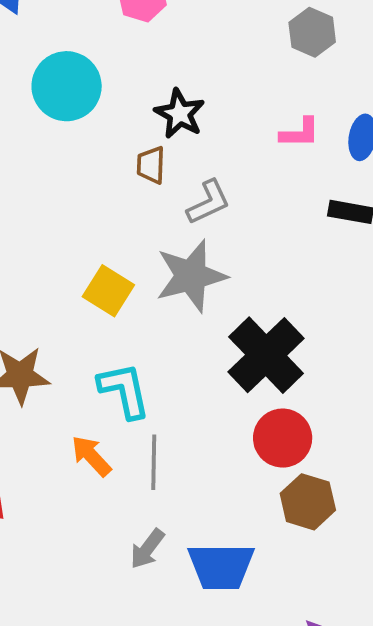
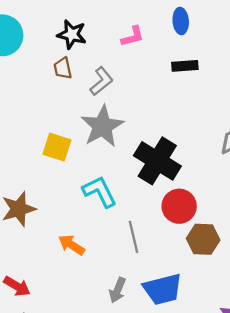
pink L-shape: (300, 133) -> (133, 36), moved
cyan L-shape: (124, 390) -> (100, 192), moved
gray line: (154, 462) -> (134, 237), moved

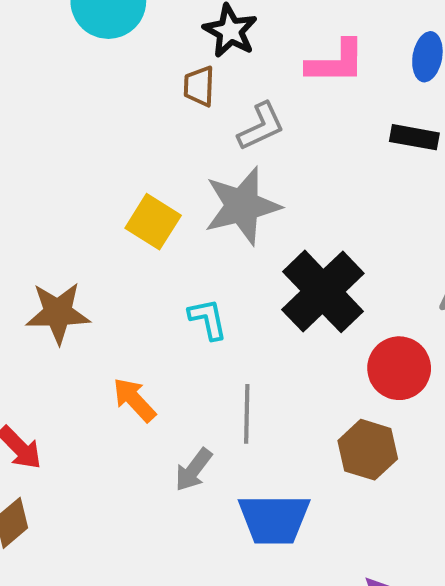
pink L-shape: (133, 36) -> (336, 62), size x1.4
cyan L-shape: (100, 192) -> (208, 319), size x0.7
red circle: (179, 206) -> (399, 368), moved
gray arrow: (118, 290) -> (193, 470), moved

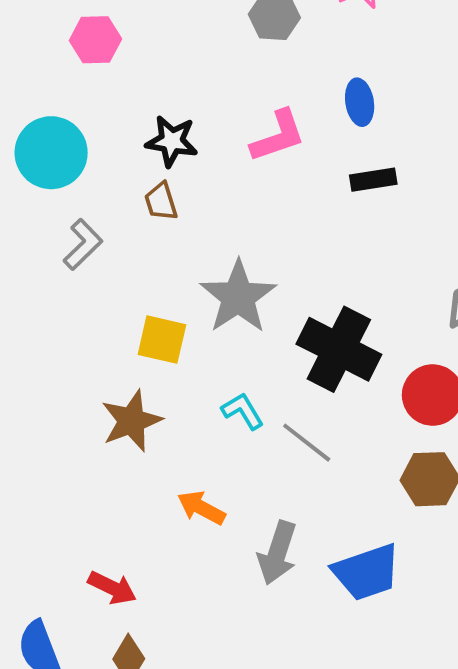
gray L-shape: (261, 126) -> (83, 244), moved
brown star: (58, 313) -> (131, 421), moved
gray line: (247, 414) -> (307, 443), moved, turned -34
gray arrow: (193, 470) -> (277, 553), size x1.4

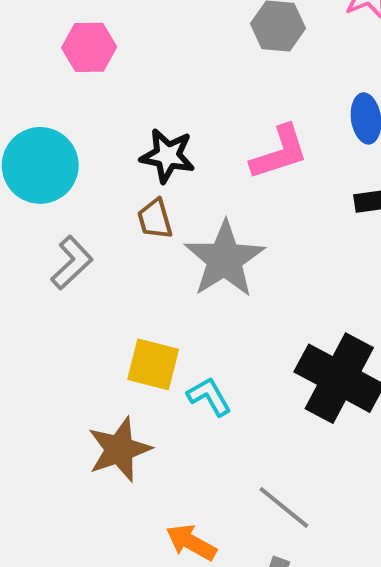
gray star: (238, 297) -> (225, 259), moved
cyan L-shape: (243, 411) -> (209, 396), moved
gray line: (307, 443) -> (284, 507), moved

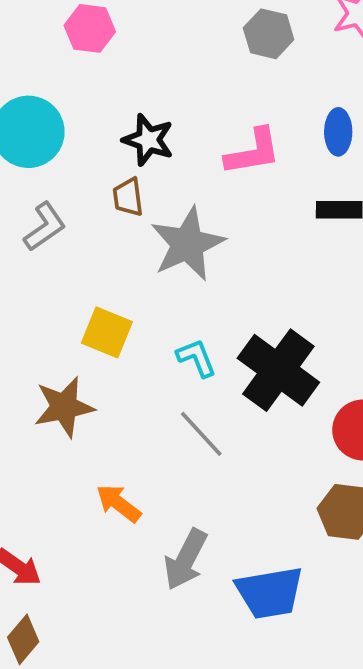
cyan L-shape: (209, 396) -> (197, 358), moved
gray line: (284, 507) -> (201, 434), moved

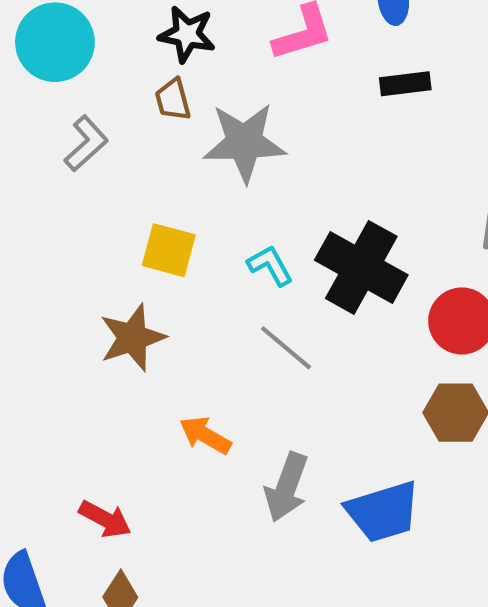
gray star: (188, 244) -> (244, 142), turned 30

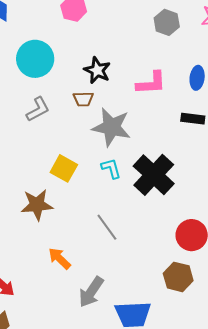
brown trapezoid: (173, 100) -> (83, 99), turned -90
cyan L-shape: (270, 266) -> (111, 168), moved
black cross: (361, 267) -> (154, 175), moved

